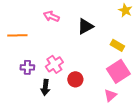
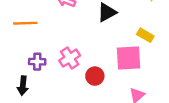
pink square: (118, 71) -> (128, 58), moved, turned 30
black arrow: (45, 87) -> (23, 86), moved

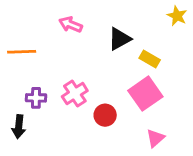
yellow rectangle: (145, 35) -> (150, 59), moved
pink square: (128, 58) -> (145, 94), turned -32

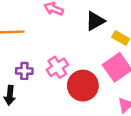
red circle: (105, 115) -> (83, 86), size x1.6

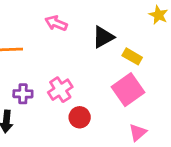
red circle: (83, 86) -> (80, 117), moved, size x0.6

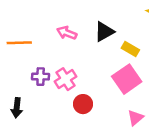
pink arrow: (56, 23) -> (67, 33), moved
purple cross: (23, 94) -> (41, 77), moved

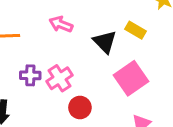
black triangle: (104, 32) -> (105, 42), moved, turned -45
yellow rectangle: (130, 49) -> (135, 30), moved

